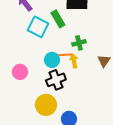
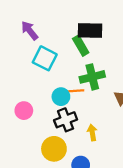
green rectangle: (58, 19) -> (81, 46), moved
green cross: (79, 43) -> (92, 77), size x1.5
yellow arrow: (74, 61) -> (92, 133), moved

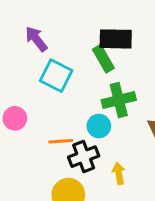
orange line: (75, 91) -> (61, 141), moved
cyan circle: (61, 97) -> (99, 126), moved
pink circle: (24, 111) -> (15, 118), moved

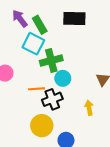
green rectangle: (103, 59) -> (40, 25), moved
green cross: (119, 100) -> (51, 61), moved
yellow arrow: (119, 173) -> (89, 108), moved

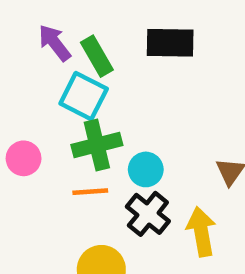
green cross: (51, 61) -> (97, 145), moved
black cross: (52, 99) -> (148, 214), moved, turned -30
yellow arrow: (89, 108) -> (201, 232), size x1.5

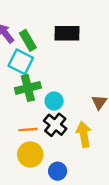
orange line: (90, 192) -> (28, 130), moved

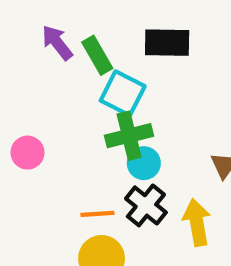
cyan square: (21, 62) -> (123, 93), moved
green cross: (28, 88) -> (129, 136), moved

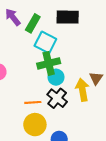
green rectangle: (97, 55) -> (33, 23), turned 60
yellow arrow: (197, 222) -> (82, 90), moved

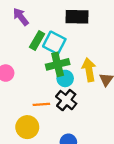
green rectangle: (33, 23) -> (37, 41), moved
yellow arrow: (82, 90) -> (89, 70), moved
yellow circle: (35, 125) -> (27, 127), moved

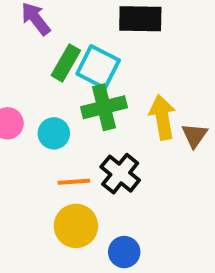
cyan circle: (65, 78) -> (54, 133), moved
yellow circle: (27, 127) -> (76, 226), moved

